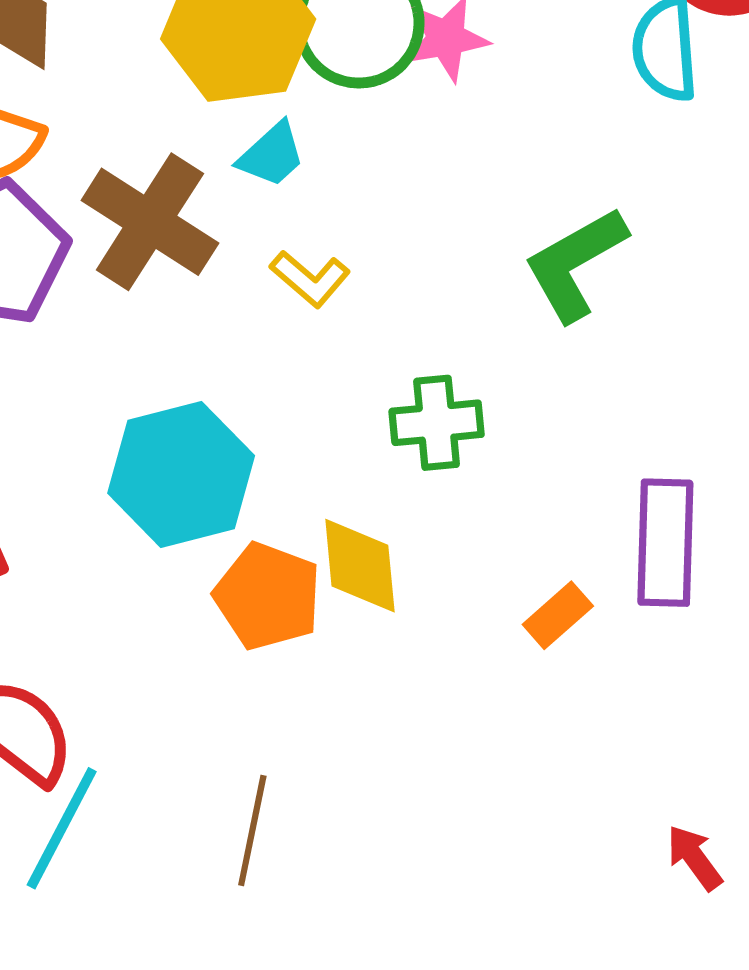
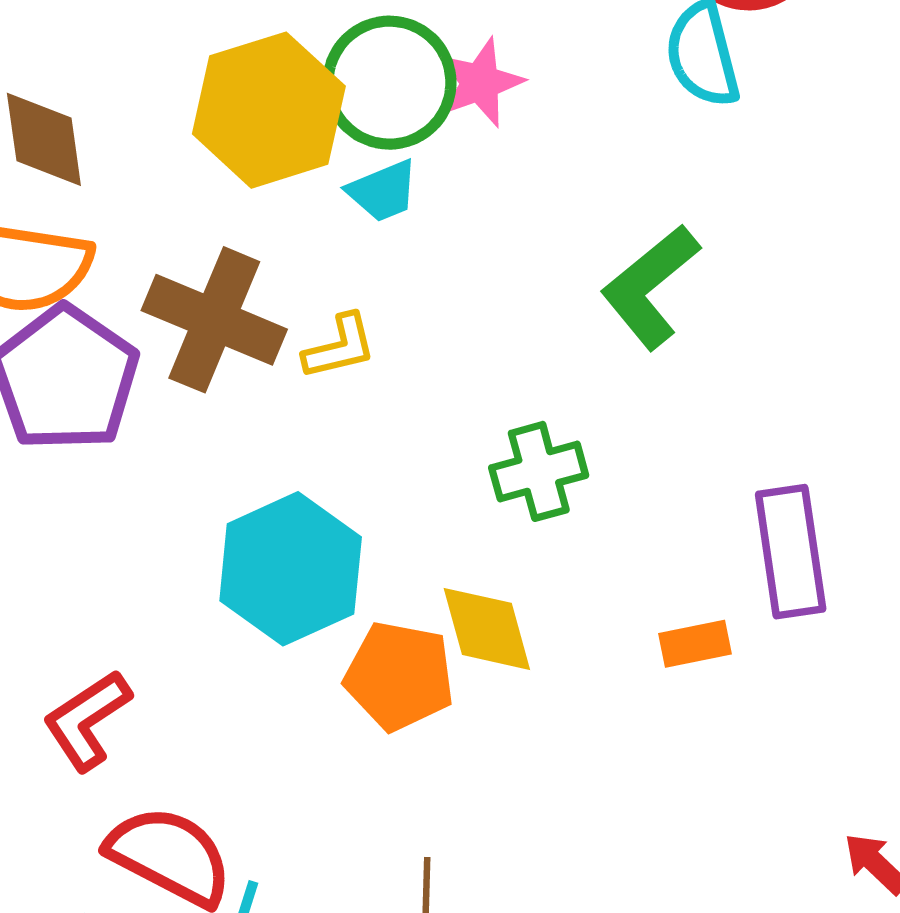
cyan trapezoid: (272, 155) -> (383, 191), moved, turned 30
yellow L-shape: (310, 279) -> (340, 347), moved, turned -44
orange rectangle: (558, 615) -> (695, 644), turned 40

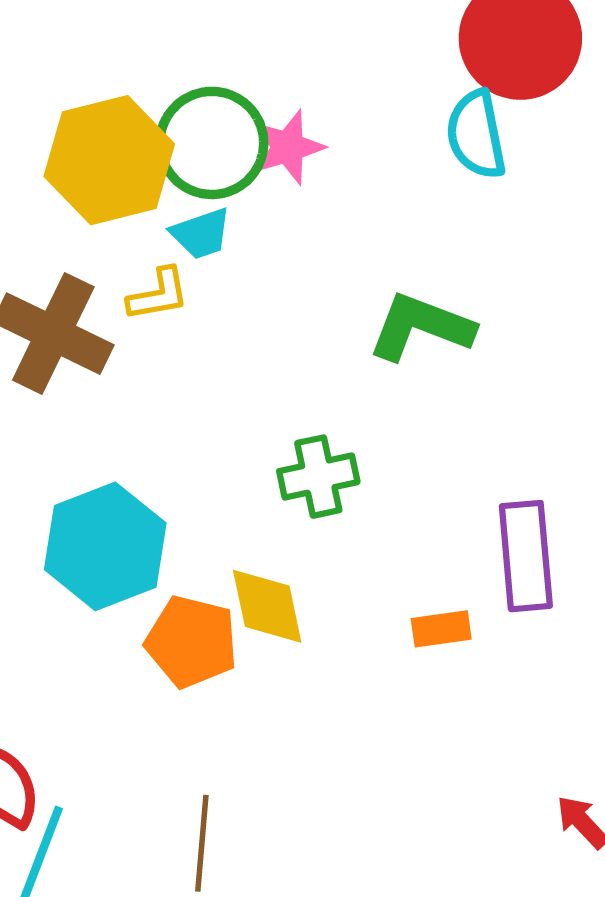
green L-shape: (650, 287) -> (421, 327), turned 57
yellow L-shape: (340, 347) -> (158, 295), moved

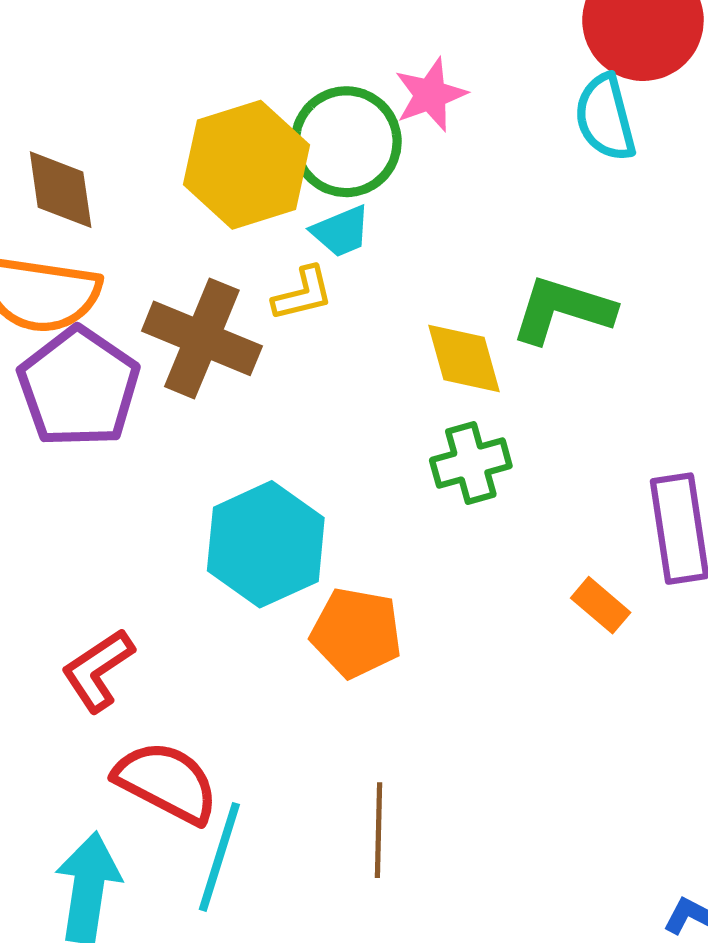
pink star: (288, 147) -> (430, 95), moved
yellow diamond: (267, 606) -> (464, 358), moved
orange rectangle: (441, 629) -> (601, 605), turned 52

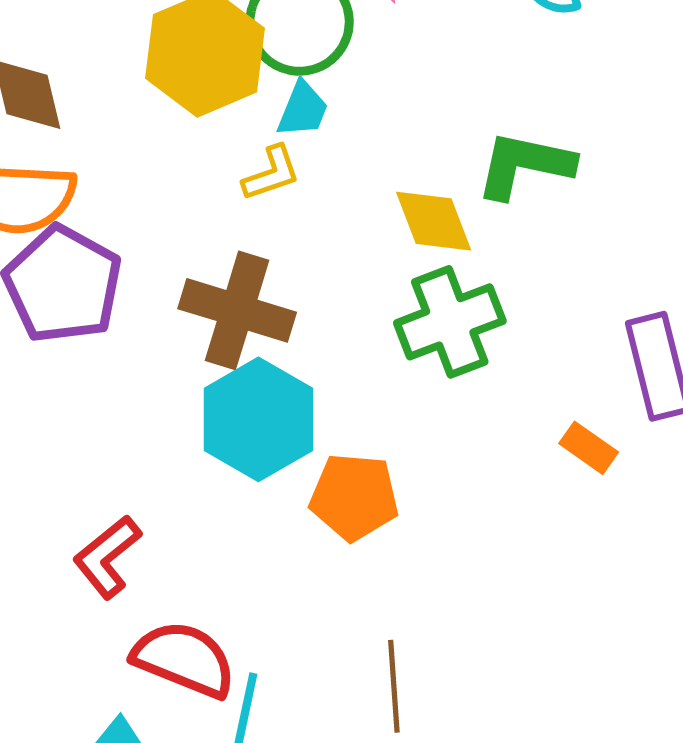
cyan trapezoid: (341, 231) -> (303, 109), turned -40
brown cross: (202, 338) -> (237, 310), moved
green cross: (471, 463) -> (450, 322), size x1.4

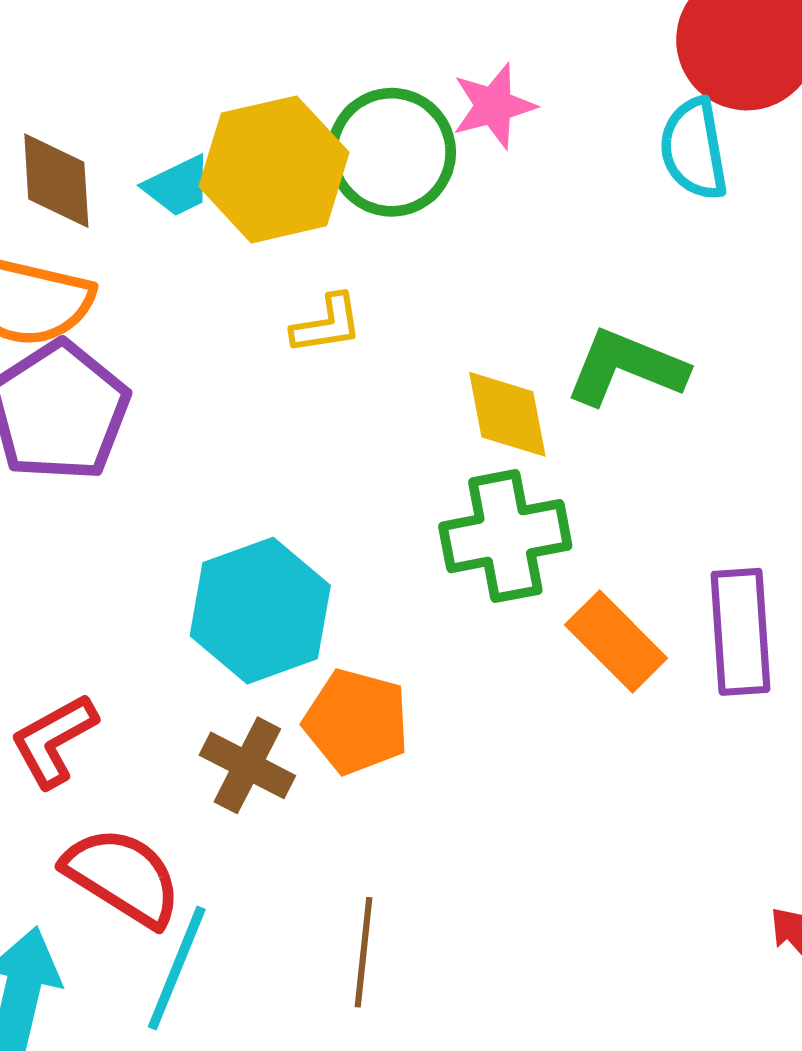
cyan trapezoid: (303, 109) -> (178, 186), moved, turned 32
brown cross: (237, 310) -> (247, 765), moved, size x0.7
orange rectangle: (589, 448) -> (616, 642), moved, size x1.5

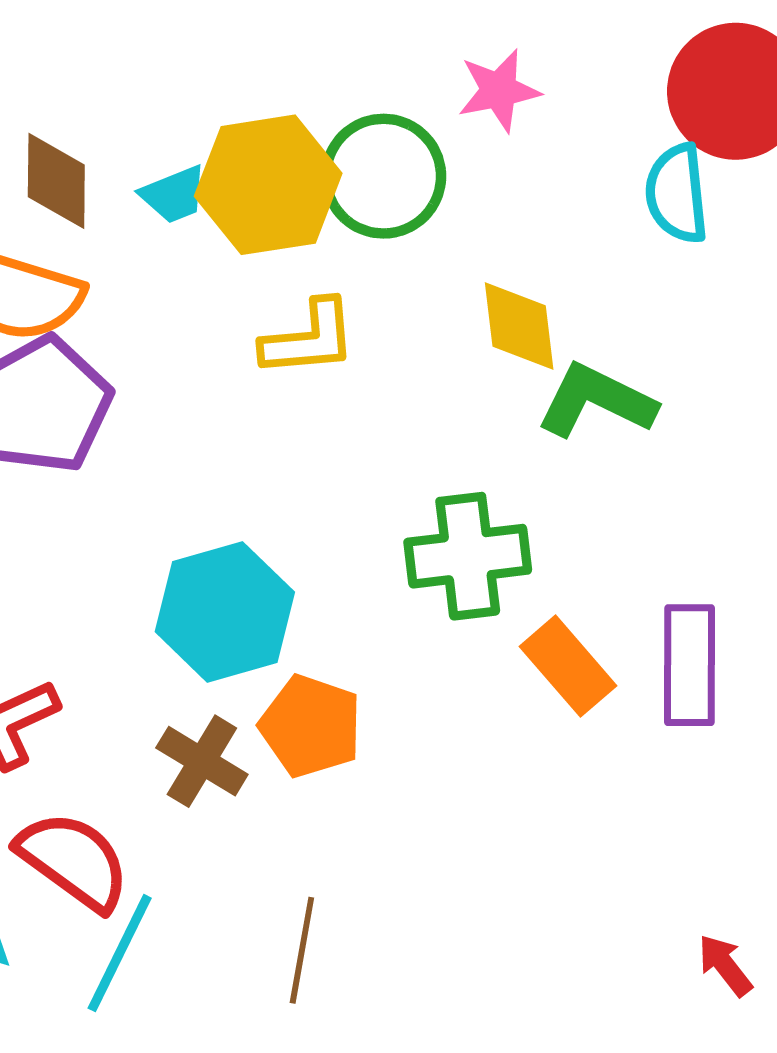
pink star: (494, 106) -> (499, 90), moved
yellow L-shape: (327, 324) -> (309, 339), size x1.4
yellow diamond: (507, 414) -> (519, 326), moved

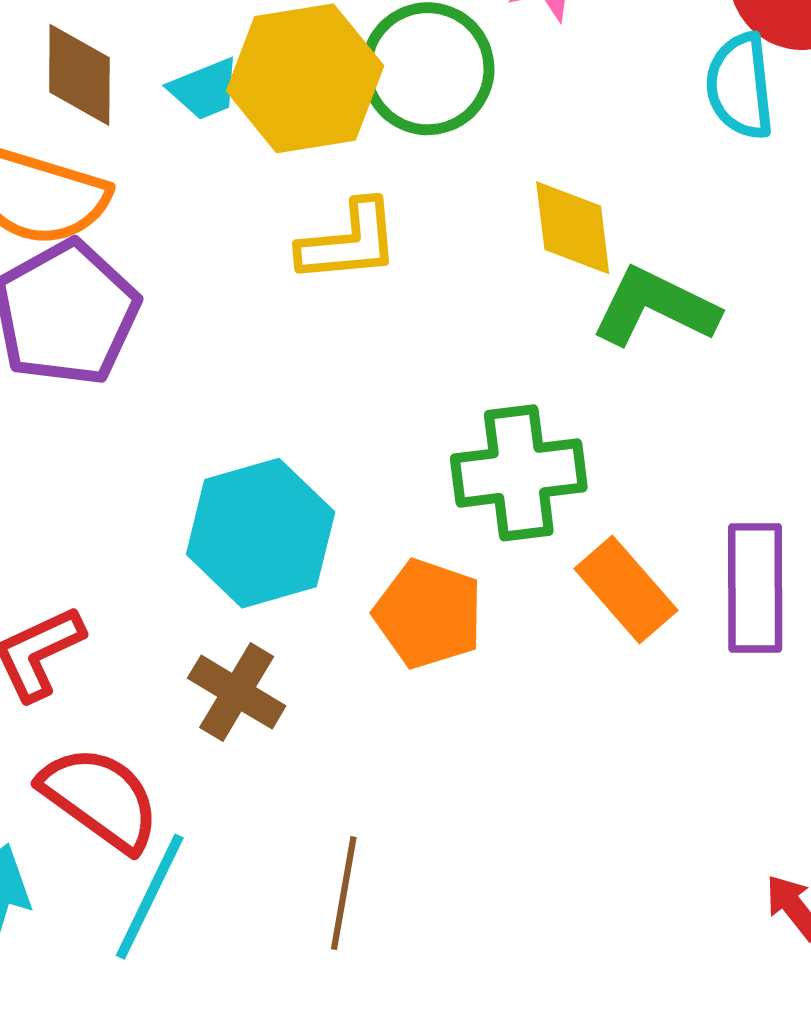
orange pentagon: (311, 726) -> (428, 614), moved

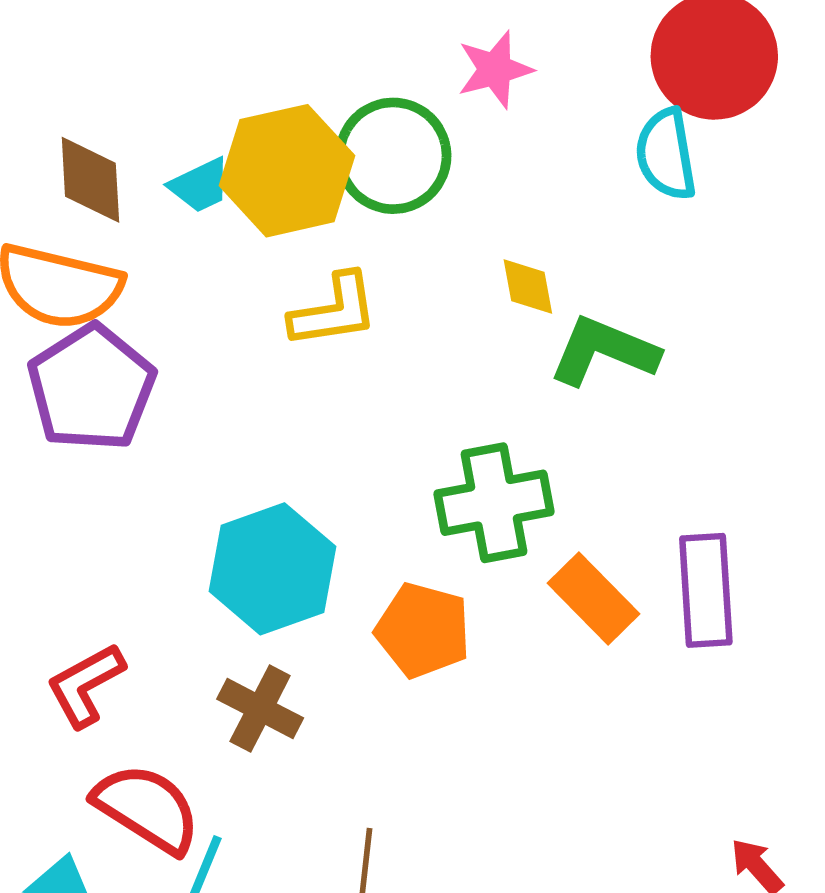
yellow diamond: (573, 228) -> (528, 286), size x0.7

